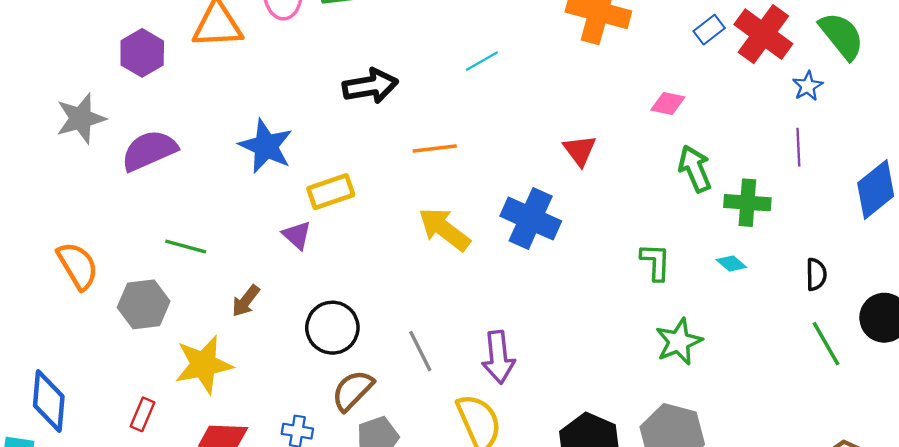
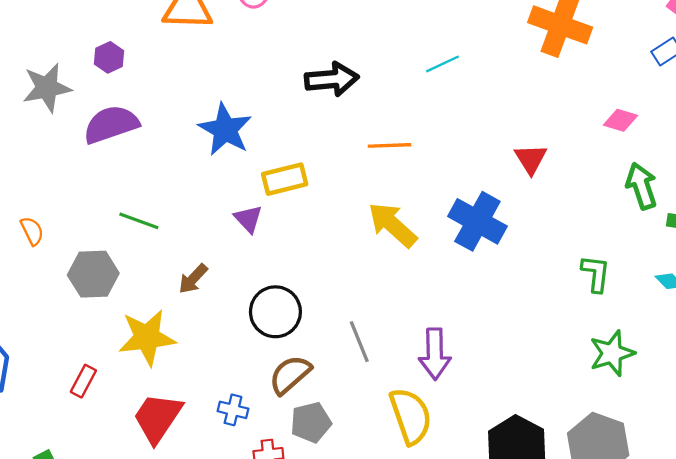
purple hexagon: (142, 53) -> (109, 57), moved, size x0.7
orange semicircle: (78, 266) -> (32, 231), size x0.6

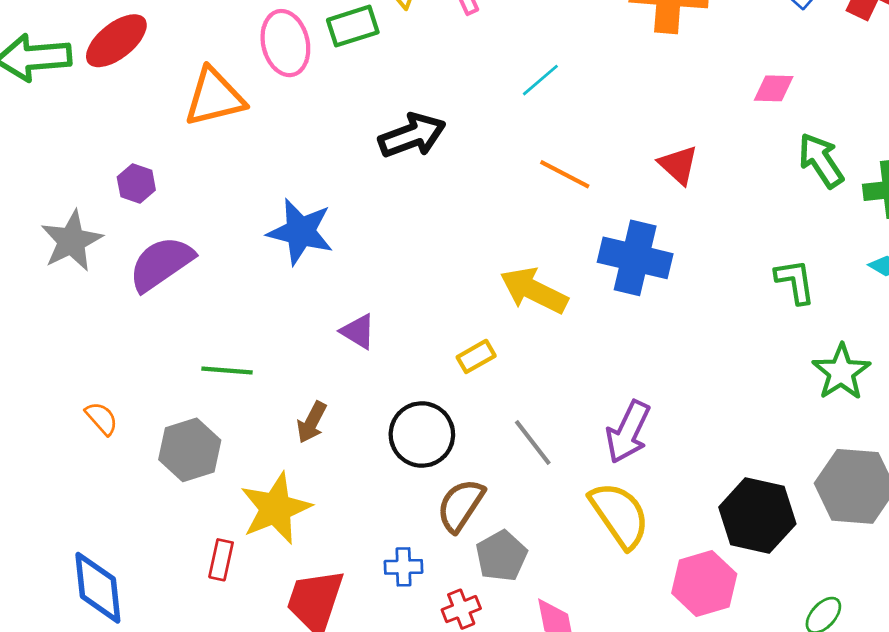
orange line: (390, 145) -> (565, 174), moved, turned 45
yellow rectangle: (285, 179) -> (476, 356), moved, size x0.7
purple arrow: (435, 354) -> (628, 432), turned 42
red rectangle: (83, 381) -> (221, 560), moved

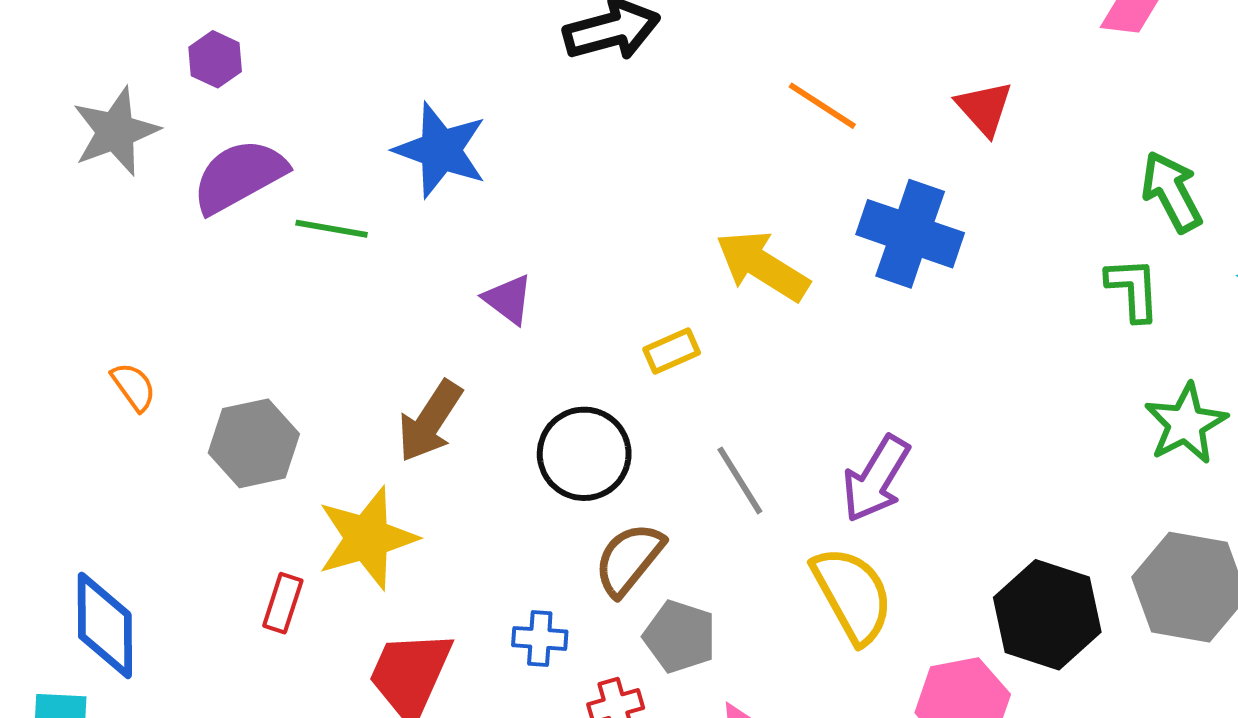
green arrow: (821, 160) -> (1172, 192), moved
green line: (227, 371) -> (332, 229), moved
brown arrow: (312, 422) -> (430, 421), size x1.4
gray pentagon: (501, 556) -> (680, 637), turned -30

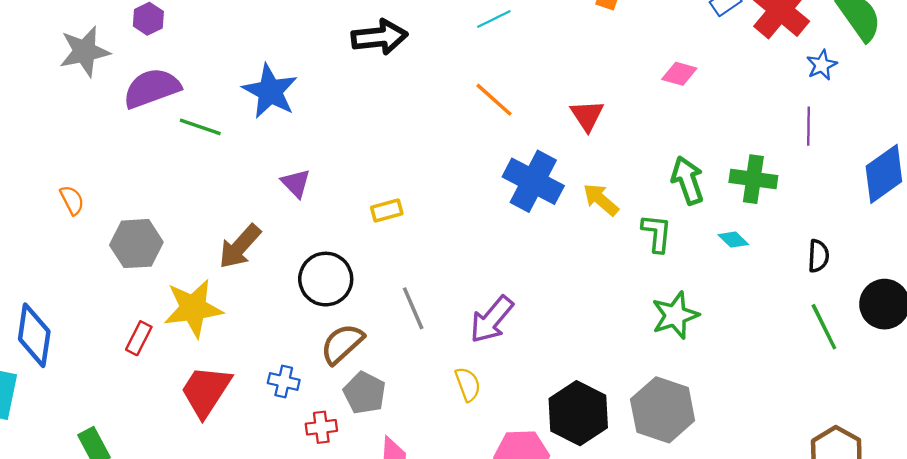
yellow arrow: (762, 266) -> (601, 200), moved, size x0.7
yellow rectangle: (672, 351) -> (387, 210), moved
yellow semicircle: (852, 595) -> (468, 384), size x0.6

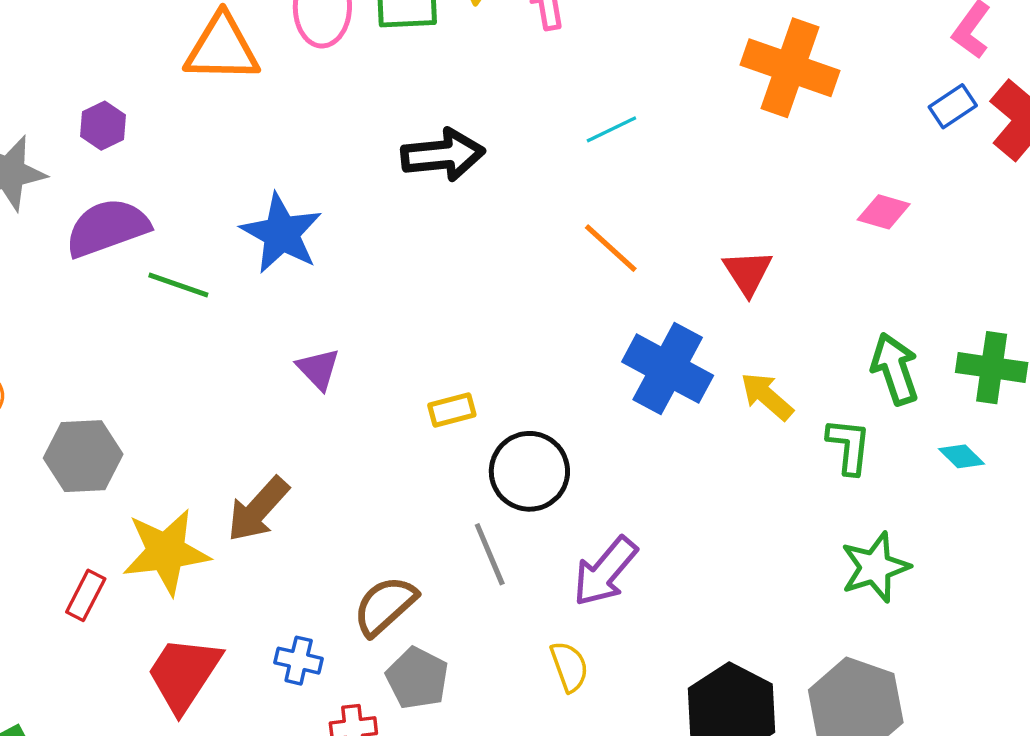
brown arrow: (240, 246) -> (258, 509), moved
black circle: (326, 279) -> (529, 471), moved

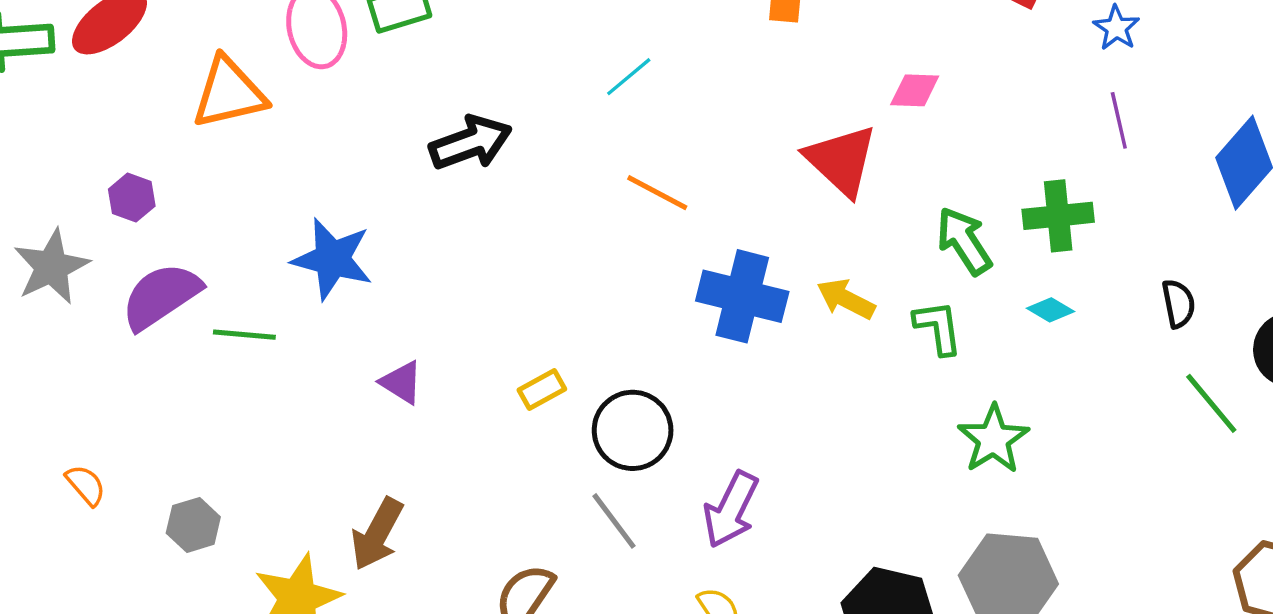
red triangle: (748, 272) -> (841, 160), moved, size x1.5
gray hexagon: (83, 456) -> (193, 525), size x0.7

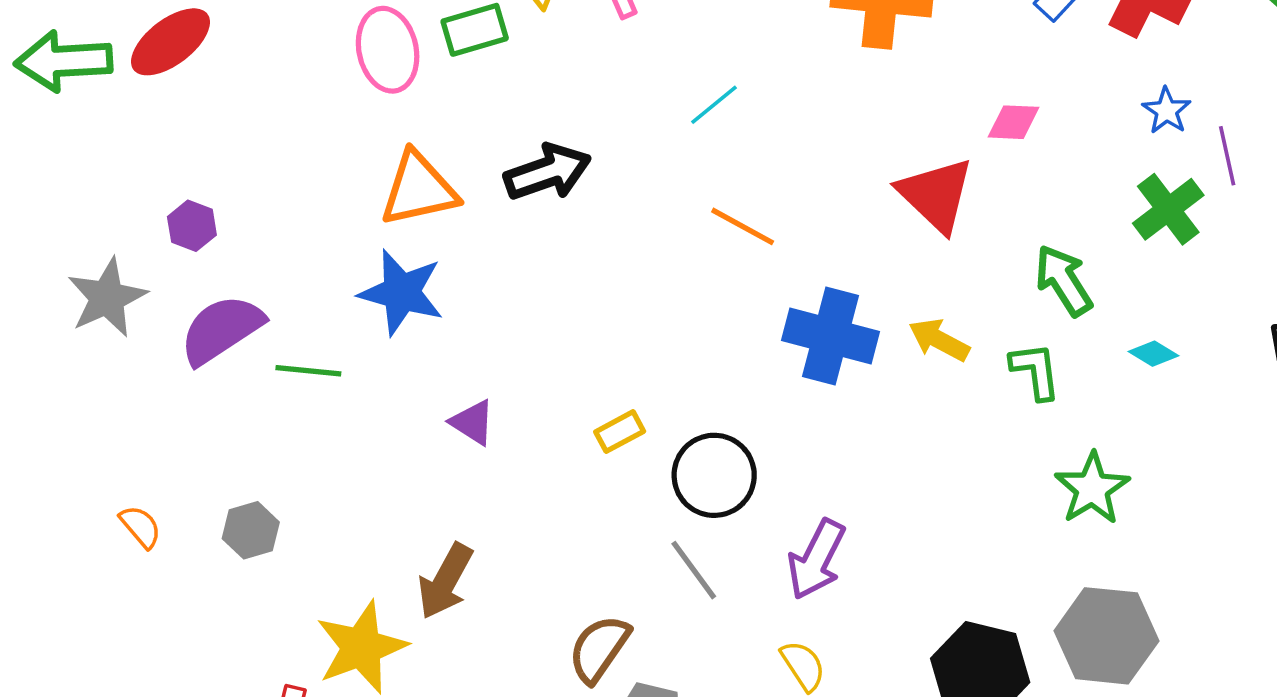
blue star: (1116, 28) -> (1167, 111), moved
orange triangle: (229, 93) -> (419, 189), moved
green cross: (1058, 216) -> (1168, 209), moved, turned -32
gray hexagon: (193, 525) -> (251, 530), moved

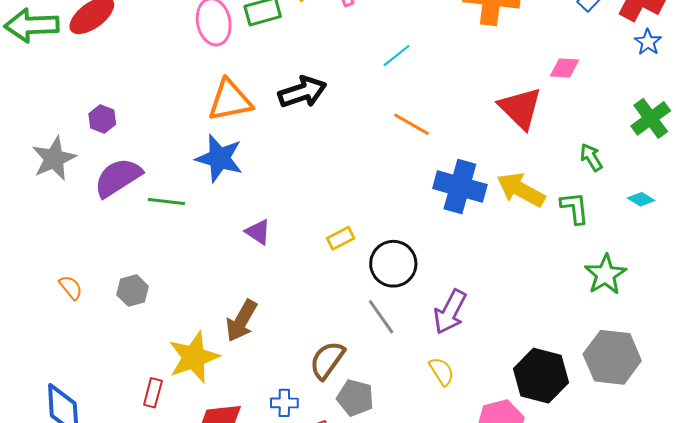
blue star: (1167, 111) -> (648, 42), moved
green arrow: (1064, 280) -> (591, 157), size x0.7
yellow arrow: (939, 340) -> (521, 190), size x1.4

